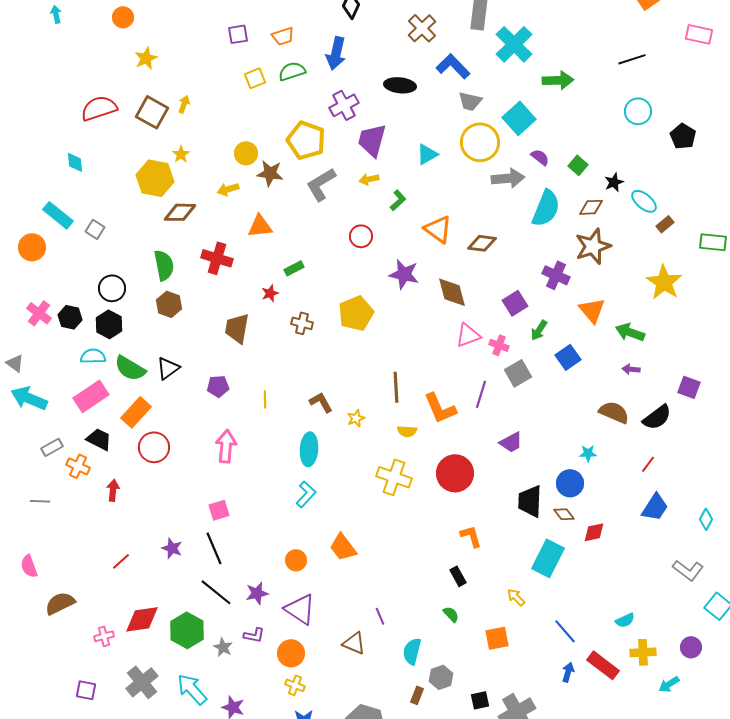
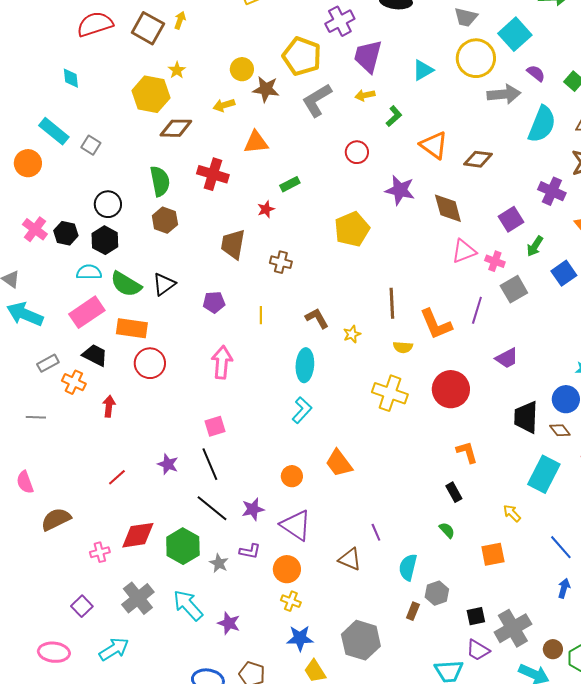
brown cross: (302, 323) -> (281, 262), moved
orange rectangle: (136, 412) -> (132, 328), turned 56
purple square: (86, 690) -> (82, 606), turned 35

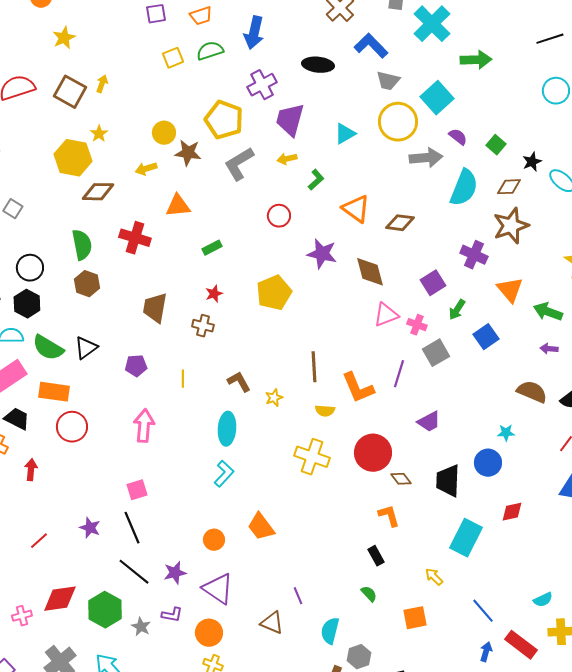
red star: (266, 209) -> (214, 294), moved
brown diamond: (560, 430) -> (401, 479), moved

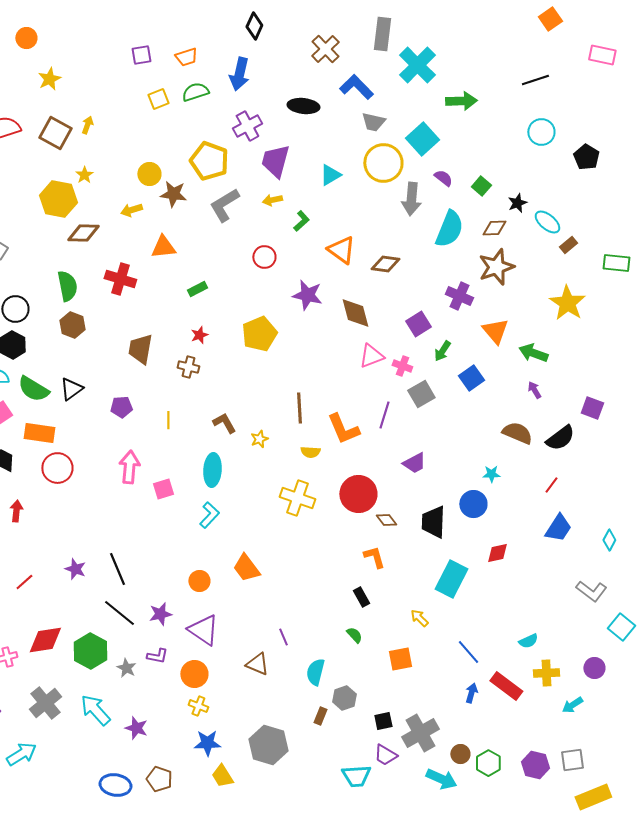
gray arrow: (426, 158) -> (411, 199), turned 100
purple arrow: (549, 349) -> (534, 390), turned 54
pink square: (137, 490) -> (163, 489), moved

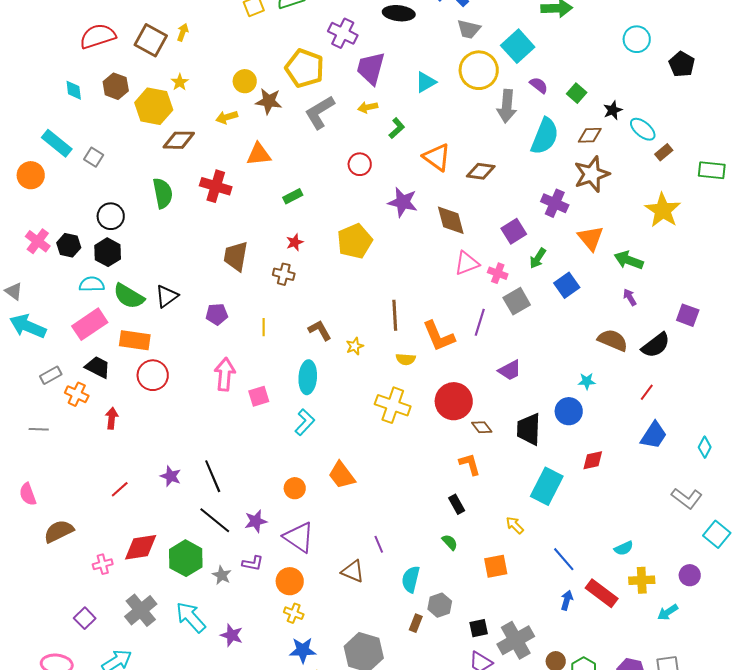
purple cross: (247, 126) -> (343, 33), turned -36
brown hexagon: (72, 325) -> (116, 86), moved

